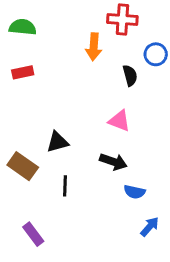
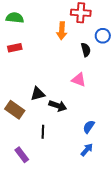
black arrow: (113, 162) -> (58, 106), moved
black line: (65, 186) -> (43, 132), moved
blue semicircle: (135, 192) -> (89, 127), turned 112
blue arrow: (150, 227) -> (87, 150), moved

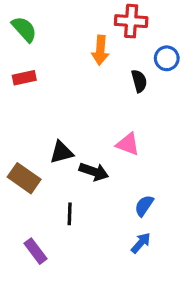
green semicircle: (15, 18) -> (24, 29), turned 42
pink triangle: (79, 80) -> (128, 144), moved

